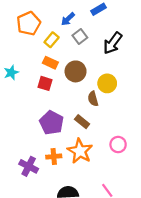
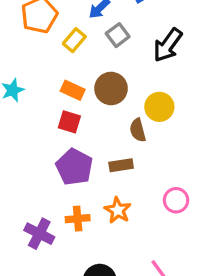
orange rectangle: (50, 63) -> (73, 90), moved
red square: (45, 83) -> (69, 122), moved
brown rectangle: (82, 122) -> (121, 165), turned -48
orange star: (80, 151) -> (118, 210), size x0.7

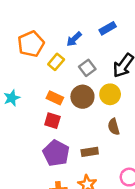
gray square: (118, 35) -> (87, 68), moved
yellow circle: (159, 107) -> (110, 94), moved
brown semicircle: (138, 130) -> (114, 127), moved

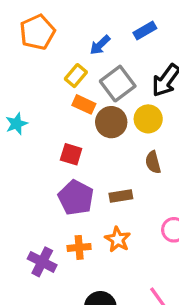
orange pentagon: (31, 44) -> (37, 32), moved
gray square: (87, 68) -> (118, 84), size x1.5
orange rectangle: (55, 98) -> (84, 104), moved

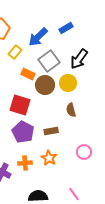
blue arrow: (100, 45) -> (38, 37), size x1.5
yellow rectangle: (76, 76) -> (15, 52), moved
red square: (71, 154) -> (20, 105), size x1.5

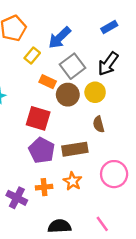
blue rectangle: (66, 28) -> (109, 27), moved
brown rectangle: (51, 131) -> (75, 149), size x1.5
pink circle: (84, 152) -> (114, 174), size x1.5

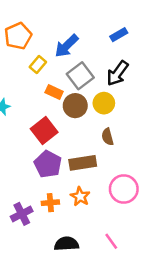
red square: (38, 118) -> (44, 131), turned 35
purple cross: (17, 198) -> (22, 214), turned 36

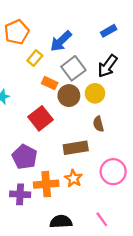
purple pentagon: (48, 164) -> (25, 157), moved
orange cross: (50, 203) -> (46, 184), size x1.5
purple cross: (22, 214) -> (20, 194), turned 30

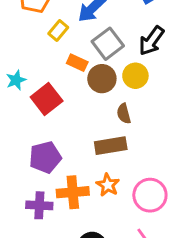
red square: (41, 118) -> (47, 99), moved
brown semicircle: (98, 124) -> (124, 114), moved
purple pentagon: (25, 157) -> (45, 157), turned 30
pink circle: (113, 172) -> (150, 195), moved

